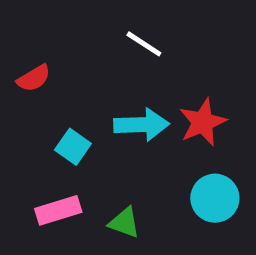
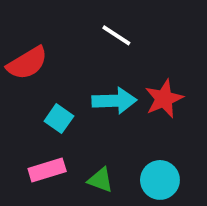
red semicircle: (34, 78) -> (27, 63), size x1.5
cyan circle: (215, 198) -> (160, 180), moved

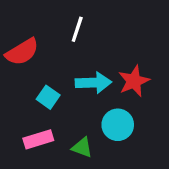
white line: (116, 35) -> (77, 29), moved, turned 75
cyan circle: (160, 180) -> (118, 125), moved

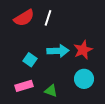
red semicircle: (22, 52) -> (24, 18), moved
cyan circle: (118, 125) -> (84, 79), moved

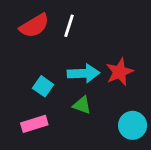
cyan circle: (84, 79) -> (133, 125), moved
green triangle: (51, 91) -> (82, 105), moved

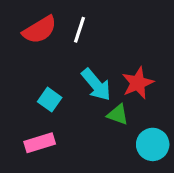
cyan arrow: (83, 73) -> (96, 85), turned 52
green triangle: (82, 105) -> (118, 115), moved

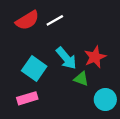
white line: (80, 30) -> (55, 20), turned 42
cyan square: (50, 100) -> (34, 69), size x1.5

